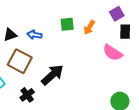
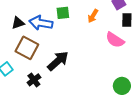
green square: (67, 24) -> (63, 13), moved
blue arrow: (34, 35) -> (41, 23), size x1.6

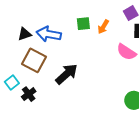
green square: (63, 13) -> (83, 24), moved
black cross: (34, 80) -> (29, 94), moved

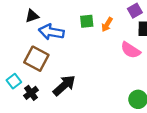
black triangle: (25, 34) -> (32, 16), moved
black arrow: (67, 74) -> (64, 85), moved

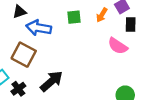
orange arrow: (107, 24) -> (102, 15), moved

